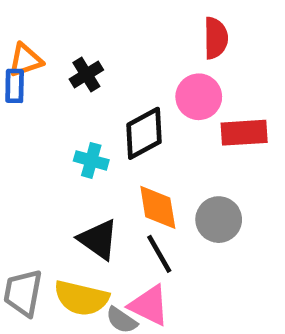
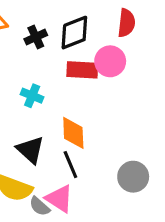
black diamond: (144, 133) -> (74, 33), moved
red rectangle: (244, 133) -> (82, 70), moved
gray circle: (219, 220) -> (133, 177), moved

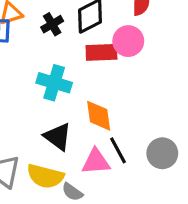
cyan cross: (32, 96) -> (54, 83), size x1.5
black line: (70, 165) -> (118, 150), moved
pink triangle: (59, 199) -> (96, 162), moved, turned -32

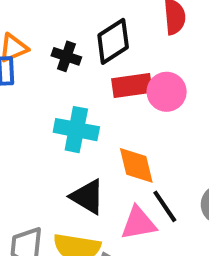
black cross: (52, 24) -> (66, 56), turned -35
pink circle: (128, 41) -> (167, 92), moved

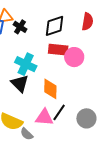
black cross: (66, 56) -> (20, 27), moved
black triangle: (87, 197) -> (20, 83), moved
black line: (165, 206) -> (59, 112), turned 54

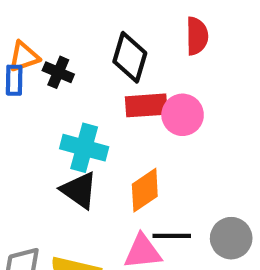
black diamond: (55, 26) -> (130, 57), turned -45
orange diamond: (50, 89) -> (145, 190), turned 65
black line: (59, 112) -> (172, 236), turned 66

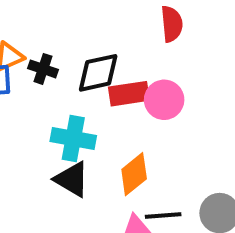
black diamond: (130, 57) -> (98, 73), moved, turned 66

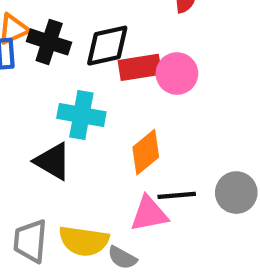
black cross: (43, 69) -> (49, 42), size x1.4
black triangle: (72, 179) -> (53, 161), moved

